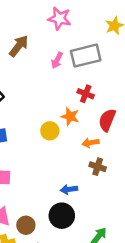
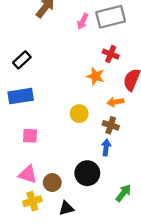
yellow circle: (50, 131) -> (79, 114), moved
brown cross: (98, 167) -> (111, 125), moved
blue arrow: (69, 189) -> (106, 147), moved, turned 105

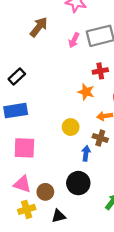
red cross: (111, 54) -> (100, 71), turned -32
pink square: (30, 136) -> (24, 148), size x1.5
blue arrow: (106, 147) -> (86, 153), moved

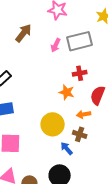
yellow circle: (71, 127) -> (53, 124), size x1.5
blue arrow: (86, 153) -> (67, 148), turned -48

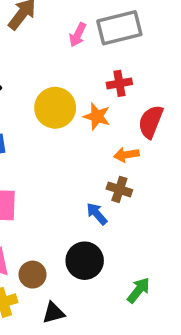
yellow circle: (53, 124) -> (55, 108), moved

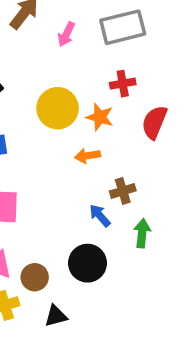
pink arrow: (78, 35) -> (66, 34), moved
orange arrow: (126, 155) -> (87, 156), moved
brown cross: (119, 189) -> (123, 191), turned -35
green arrow: (139, 290) -> (142, 233), moved, turned -32

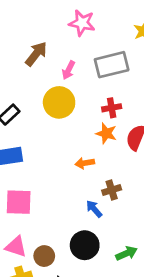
yellow circle: (58, 108) -> (59, 102), moved
orange star: (100, 117) -> (106, 133), moved
green arrow: (142, 233) -> (126, 253), moved, turned 60

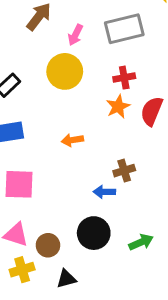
orange star: (106, 133) -> (118, 107), turned 30
orange arrow: (85, 163) -> (72, 140), moved
blue arrow: (94, 209) -> (104, 192), turned -48

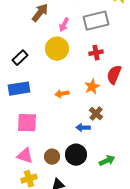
orange star: (118, 107) -> (92, 87), moved
brown cross: (124, 171) -> (96, 114), turned -32
brown circle: (48, 245) -> (52, 157), moved

